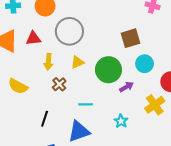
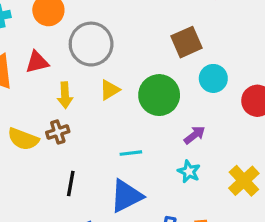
brown cross: (59, 84) -> (58, 132), moved, turned 32
purple arrow: (126, 87) -> (195, 135), moved
yellow cross: (155, 105) -> (244, 181), moved

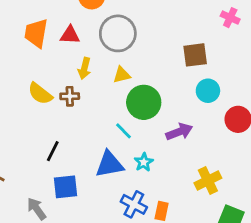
green circle: (159, 95) -> (144, 102), moved
purple arrow: (195, 135) -> (179, 132), size x1.4
cyan line: (131, 153) -> (124, 131), turned 36
cyan star: (189, 172) -> (144, 162), moved
black line: (71, 184) -> (53, 151), moved

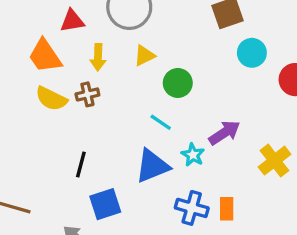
orange trapezoid: (36, 33) -> (45, 56), moved, turned -32
green circle: (144, 102) -> (178, 83), size x0.7
purple arrow: (179, 132) -> (224, 133), moved

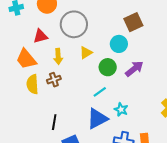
cyan circle: (252, 53) -> (119, 44), moved
yellow semicircle: (51, 99) -> (32, 84), turned 66
cyan line: (161, 122) -> (100, 92), turned -64
purple arrow: (224, 133) -> (134, 69), moved

